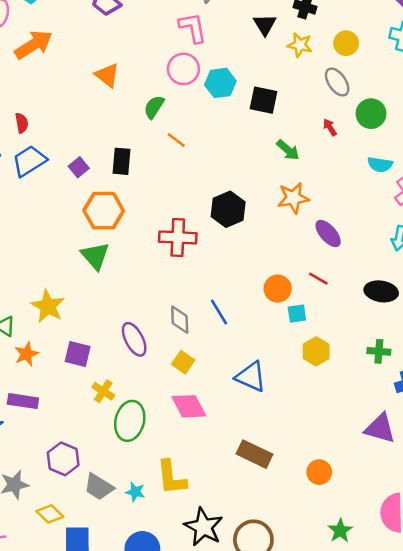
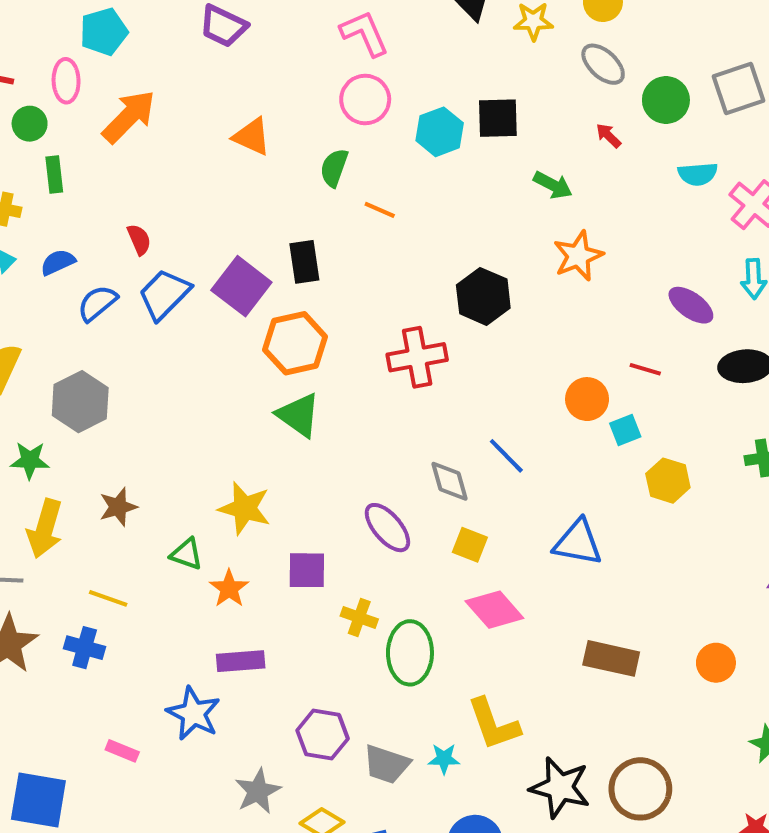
cyan hexagon: (220, 83) -> (440, 132), moved
purple square: (79, 167) -> (241, 286), size x1.8
purple ellipse: (328, 234) -> (691, 305), moved

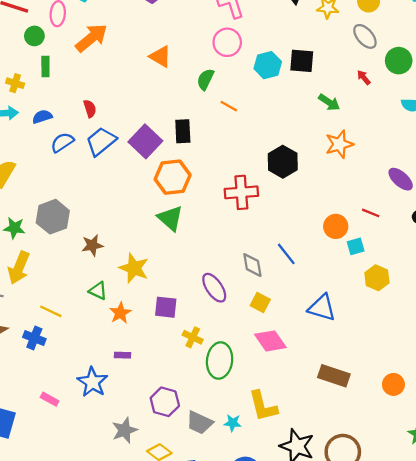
gray hexagon: (80, 402) -> (53, 217), moved
brown star: (118, 507) -> (92, 245), moved
purple rectangle: (241, 661) -> (123, 355), size x0.6

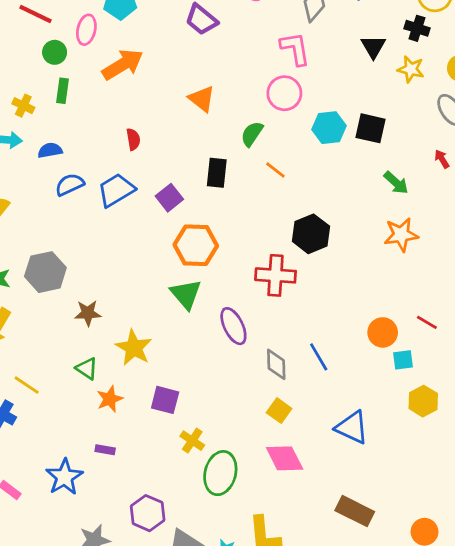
red semicircle: (90, 109) -> (133, 139), moved
black rectangle: (183, 131) -> (217, 173), moved
purple square: (145, 141) -> (169, 198), size x0.7
black hexagon: (283, 162) -> (311, 234), moved
purple ellipse: (214, 288) -> (233, 326), moved

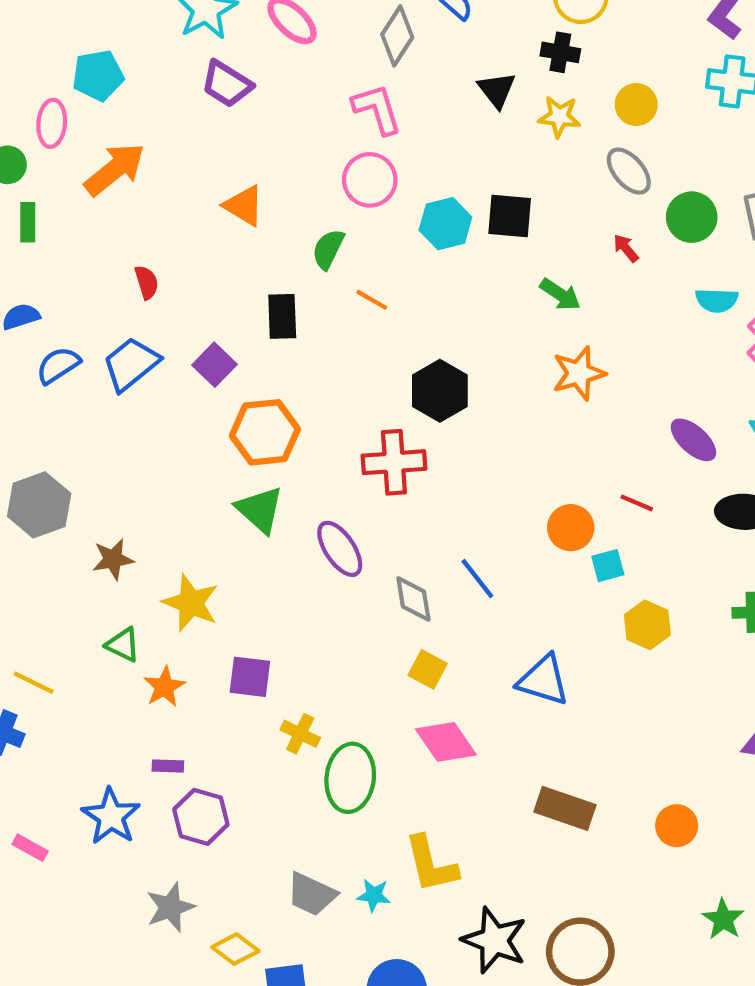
purple hexagon: (148, 513) -> (201, 817), moved

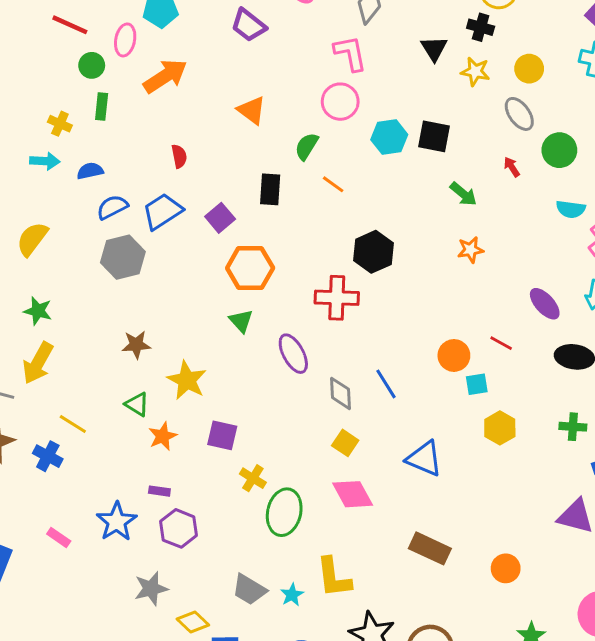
orange star: (579, 373) -> (470, 250), size x0.7
gray hexagon: (39, 505) -> (123, 257), moved
green triangle: (260, 510) -> (241, 321), size x0.7
cyan star: (374, 895) -> (292, 595), turned 30

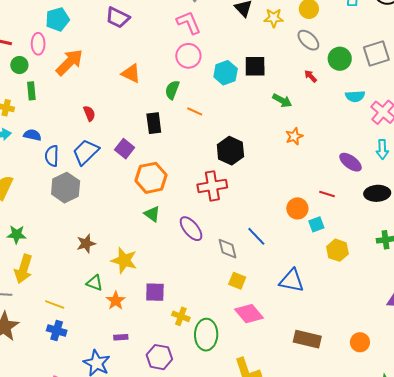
blue semicircle: (90, 171) -> (32, 135), turned 36
blue semicircle: (112, 207) -> (52, 156), turned -50
blue cross: (48, 456) -> (57, 330), moved
purple hexagon: (179, 528) -> (159, 357), moved

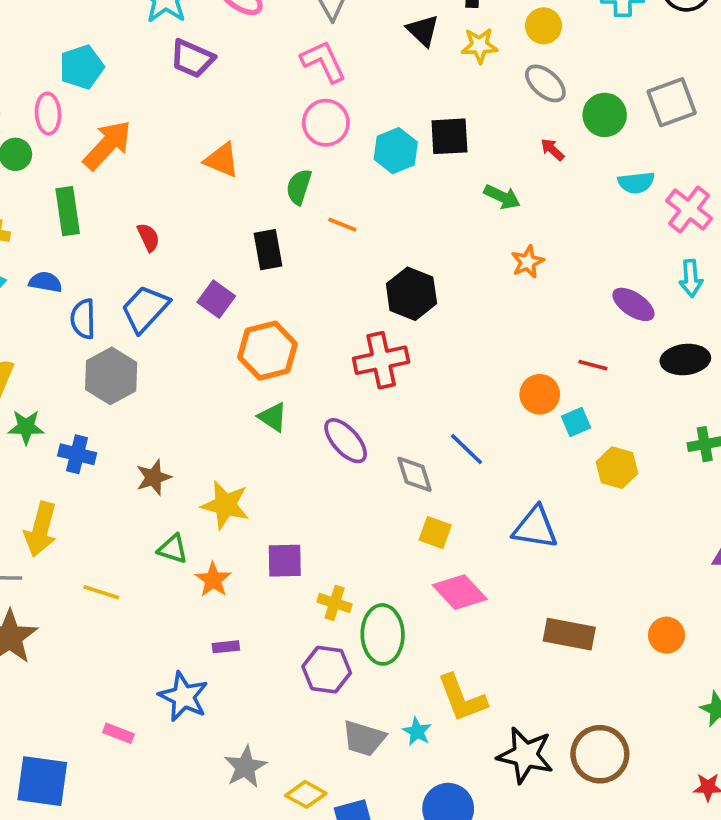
green rectangle: (31, 91) -> (68, 211), moved, size x1.4
green star: (17, 234) -> (26, 427), moved
blue cross: (57, 330) -> (77, 454), moved
purple hexagon: (159, 357) -> (327, 670), moved

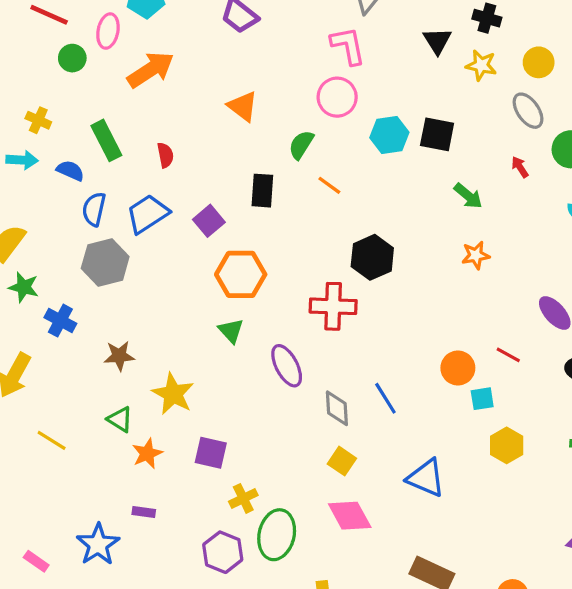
green rectangle: (68, 211) -> (106, 140), moved, turned -33
yellow cross: (335, 603) -> (243, 498), turned 32

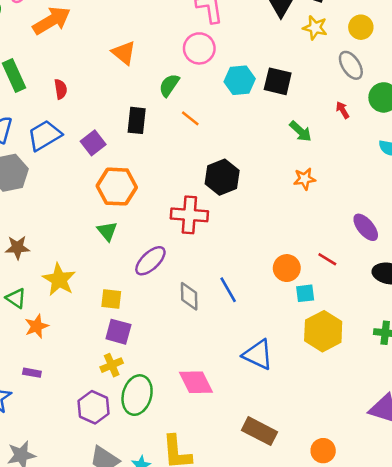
purple ellipse: (287, 366) -> (150, 261), turned 72
yellow hexagon: (507, 445) -> (323, 331), size x1.4
purple square: (211, 453) -> (118, 332), moved
yellow square: (342, 461) -> (111, 299), moved, turned -30

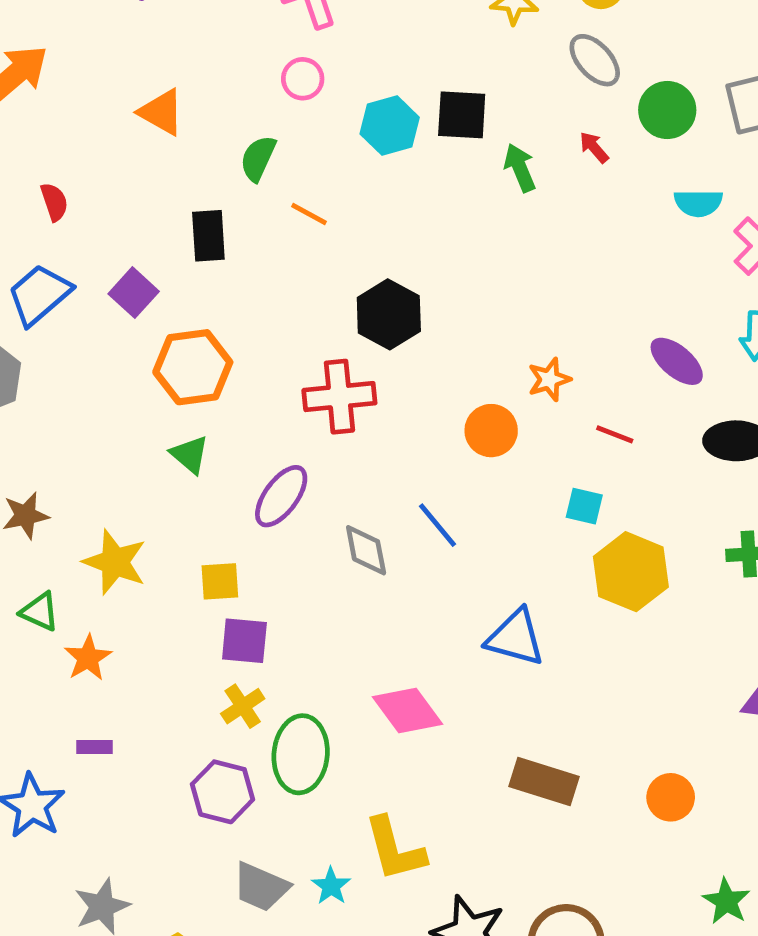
pink circle: (199, 48) -> (303, 79), size x0.7
green arrow: (300, 131) -> (520, 168), moved, turned -145
orange star: (305, 179) -> (549, 379), moved
orange circle: (287, 268) -> (491, 431), moved
cyan square: (305, 293) -> (584, 506), turned 30

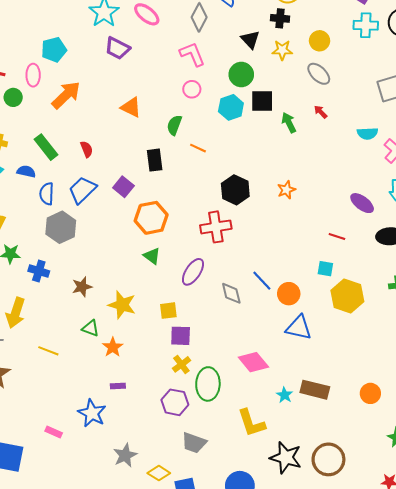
green circle: (667, 110) -> (241, 74), moved
orange star: (549, 379) -> (286, 190), moved
orange circle: (491, 431) -> (289, 294), moved
cyan star: (331, 886) -> (285, 395), moved

